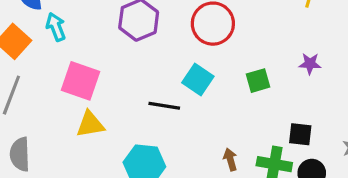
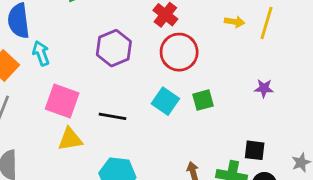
green square: (258, 81) -> (203, 100), moved
black line: (164, 106) -> (112, 116), moved

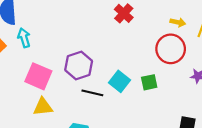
purple hexagon: (114, 48) -> (79, 65), moved
red circle: (179, 52) -> (171, 49), moved
black line: (112, 116) -> (92, 93), moved

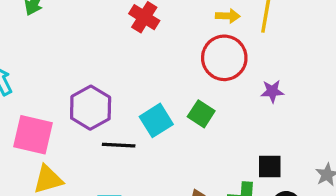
cyan square: (119, 81) -> (156, 120), turned 30
green square: (149, 82) -> (201, 114), turned -35

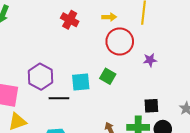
yellow arrow: (228, 16) -> (109, 17), moved
cyan square: (156, 120) -> (81, 82), turned 30

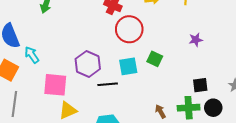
red circle: (120, 41) -> (129, 29), moved

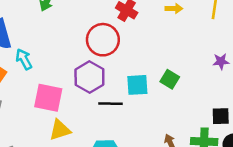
red circle: (129, 29) -> (103, 40), moved

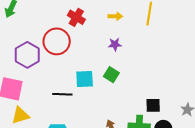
purple star: (221, 61) -> (115, 44), moved
purple hexagon: (89, 77) -> (27, 55), moved

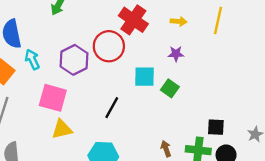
red cross: (76, 17) -> (133, 20), size x1.4
cyan square: (85, 79) -> (144, 77), moved
black line: (62, 94) -> (112, 108), turned -66

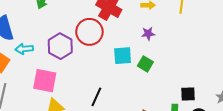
cyan arrow: (32, 59) -> (24, 49), turned -66
black line: (112, 108) -> (96, 97), moved

